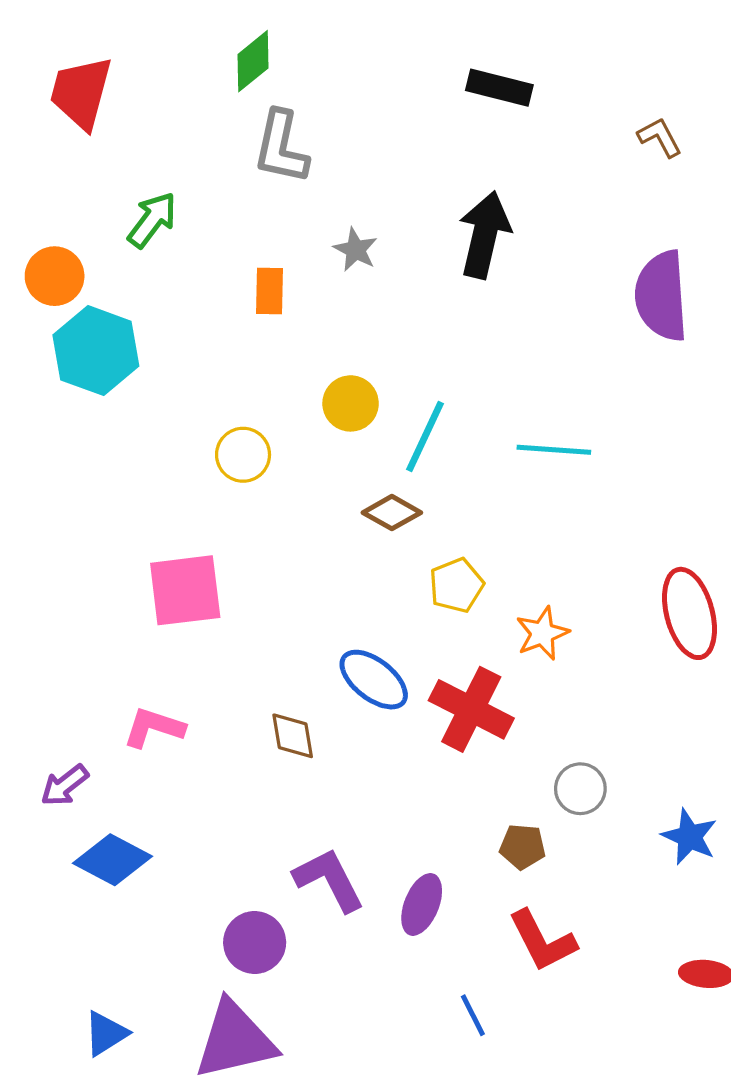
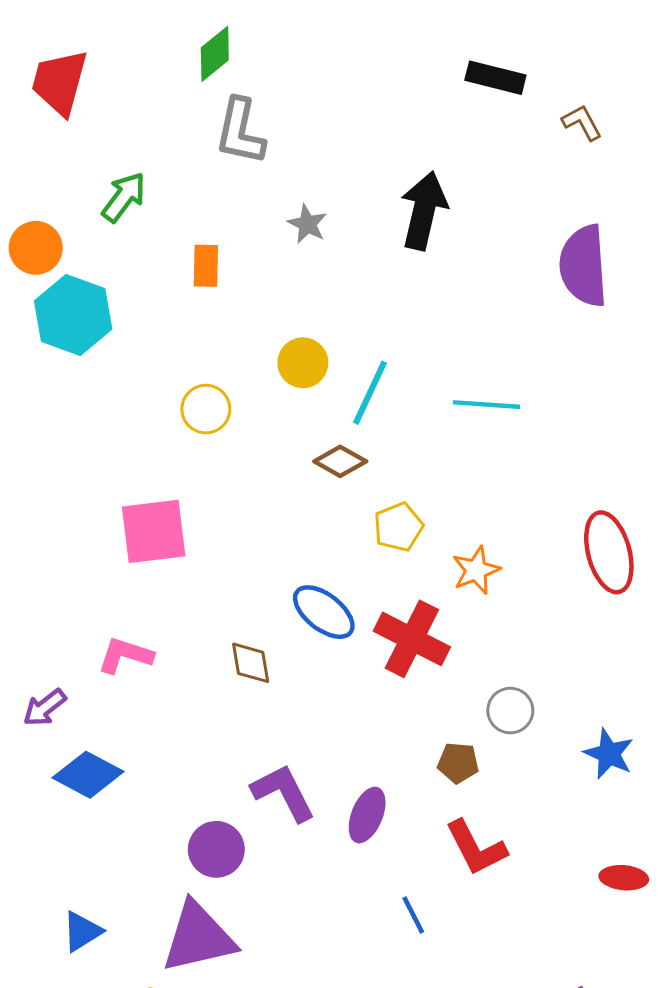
black rectangle: (499, 88) -> (495, 78), moved
orange rectangle: (270, 291) -> (206, 266), moved

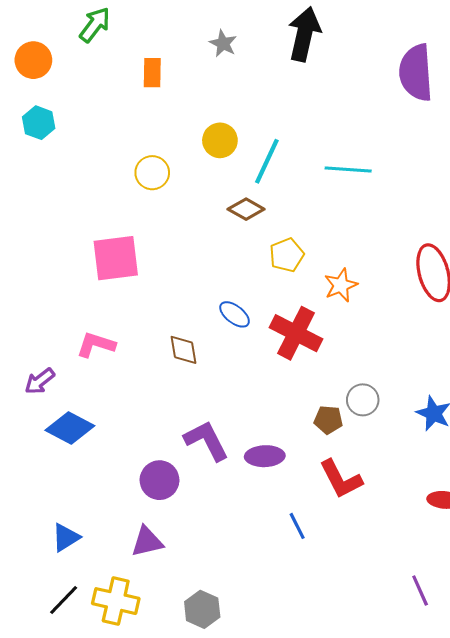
cyan hexagon: (73, 315) -> (39, 123), moved, size x0.6
blue ellipse: (324, 612) -> (235, 314), size x0.7
gray circle: (510, 711) -> (363, 400), moved
purple ellipse: (367, 815) -> (265, 456), turned 66
purple triangle: (198, 937) -> (147, 542), size x0.6

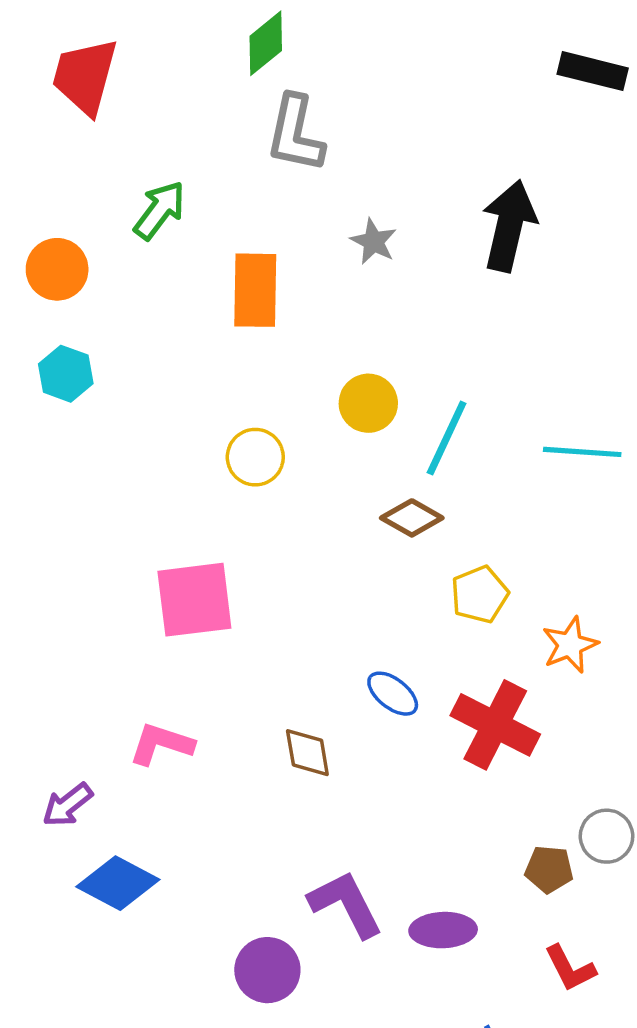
orange rectangle: (152, 73) -> (255, 290), size x1.5
red L-shape: (341, 479) -> (570, 968), size x0.7

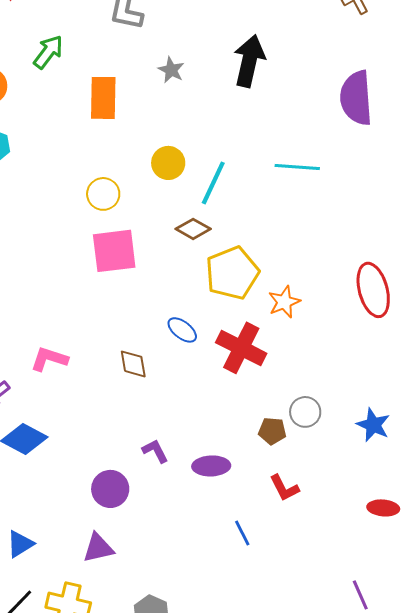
cyan line: (582, 452) -> (297, 167), moved
yellow pentagon: (480, 594) -> (232, 273), size x1.6
pink square: (194, 600) -> (114, 251), moved
purple L-shape: (346, 904) -> (155, 451), size x0.6

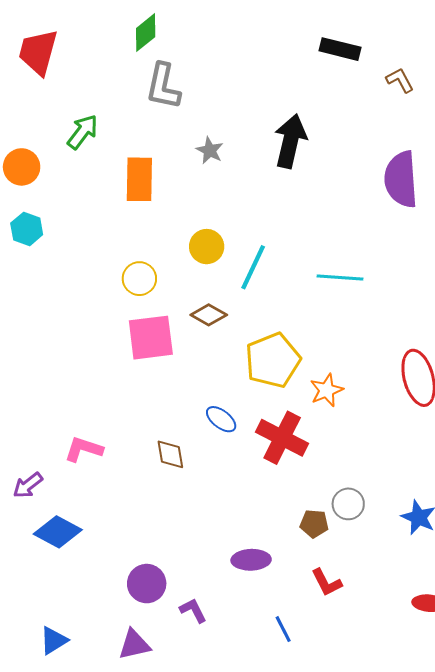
cyan line: (297, 167) -> (340, 278), moved
brown diamond: (193, 229) -> (209, 315), moved
purple L-shape: (155, 451) -> (193, 610), moved

